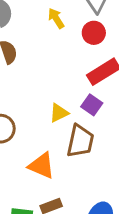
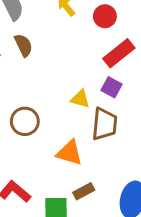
yellow triangle: (59, 113) -> (80, 99), turned 48

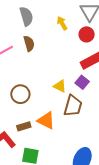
brown rectangle: (84, 191) -> (24, 126), moved

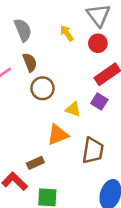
brown circle: (20, 94) -> (43, 88), moved
brown trapezoid: (73, 106) -> (93, 151), moved
orange triangle: (46, 121) -> (58, 135), moved, turned -42

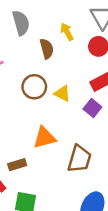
brown semicircle: (30, 62) -> (47, 49), moved
yellow triangle: (73, 109) -> (62, 93), moved

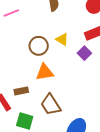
brown circle: (34, 87) -> (39, 46), moved
brown trapezoid: (79, 159) -> (51, 105), moved, turned 125

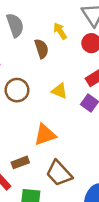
brown circle: (39, 46) -> (17, 90), moved

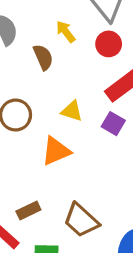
orange triangle: (45, 135) -> (56, 151), moved

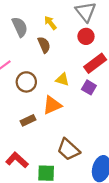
yellow arrow: (66, 32) -> (50, 23), moved
brown rectangle: (28, 210) -> (28, 120), moved

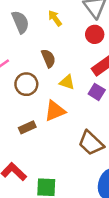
brown semicircle: (44, 45) -> (48, 58), moved
brown trapezoid: (68, 149) -> (91, 143), moved

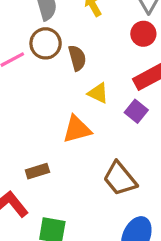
brown circle: (26, 84) -> (46, 43), moved
brown rectangle: (27, 127) -> (37, 171), moved

